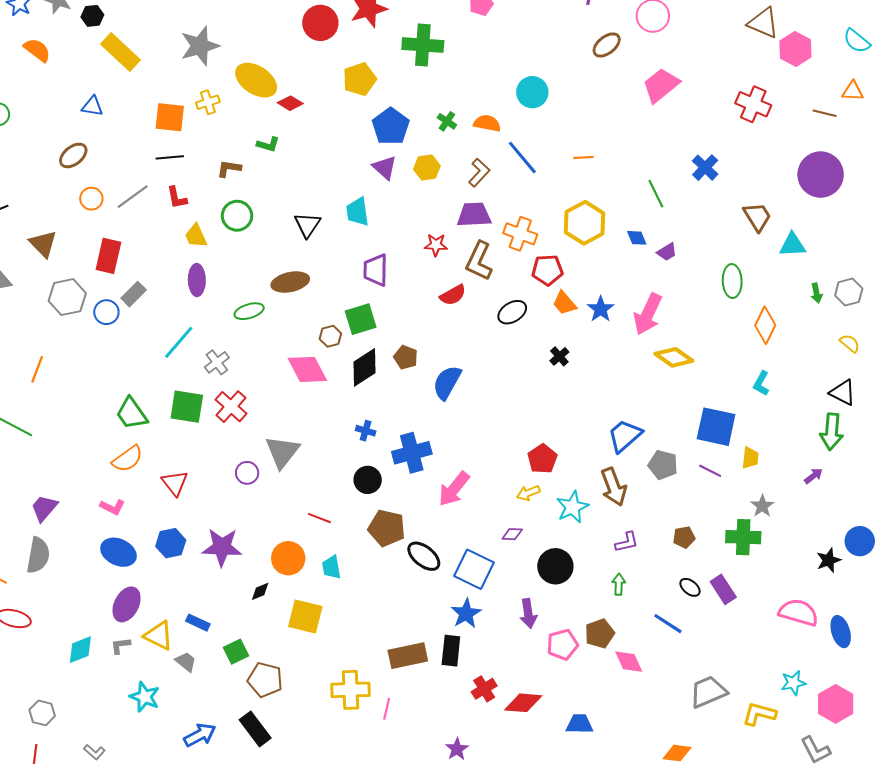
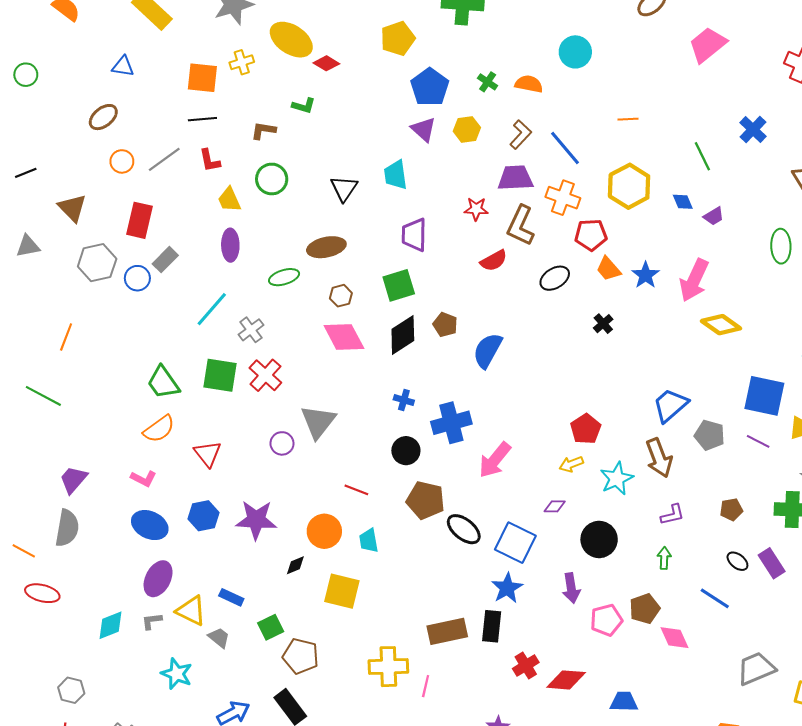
blue line: (522, 157) -> (565, 148), moved
brown hexagon: (330, 336) -> (341, 296), moved

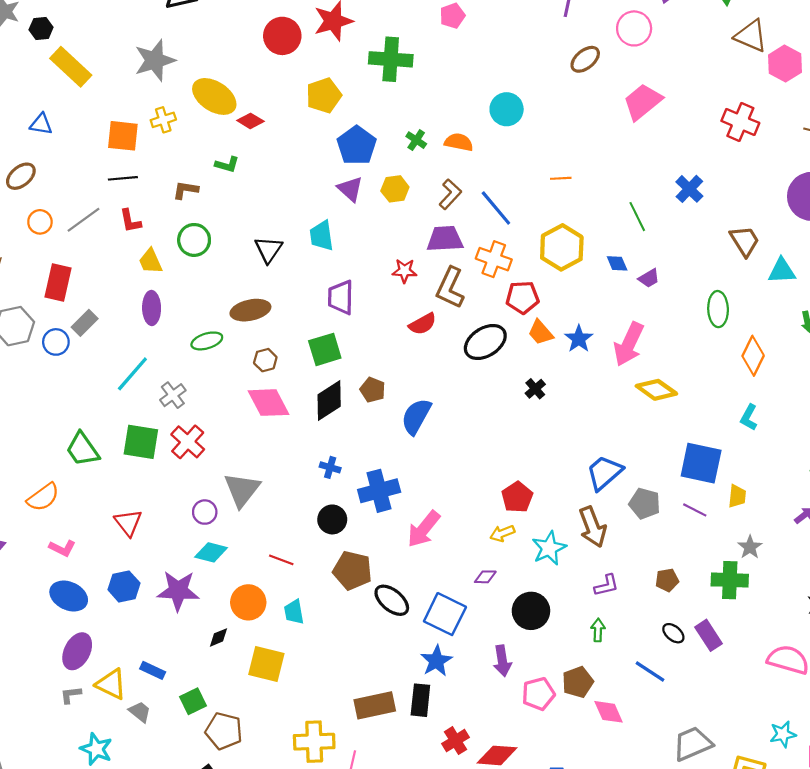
black ellipse: (555, 278) -> (485, 342), size x1.4
orange semicircle: (159, 429) -> (43, 497), moved
cyan diamond: (111, 625) -> (211, 552), moved, turned 36

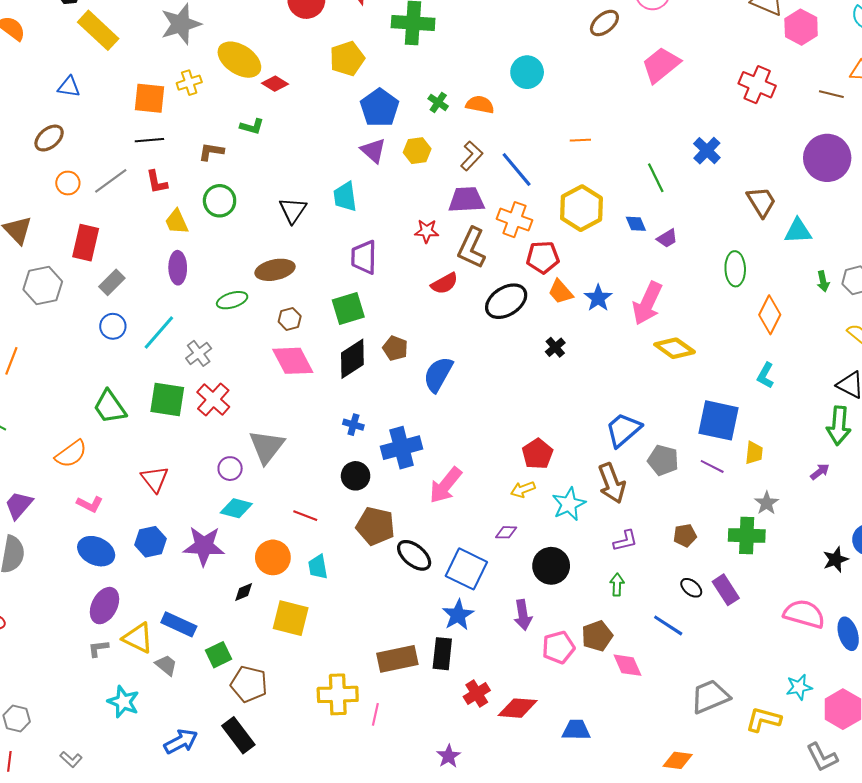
blue circle: (56, 342) -> (113, 326), moved
blue rectangle: (153, 670) -> (179, 624), size x1.4

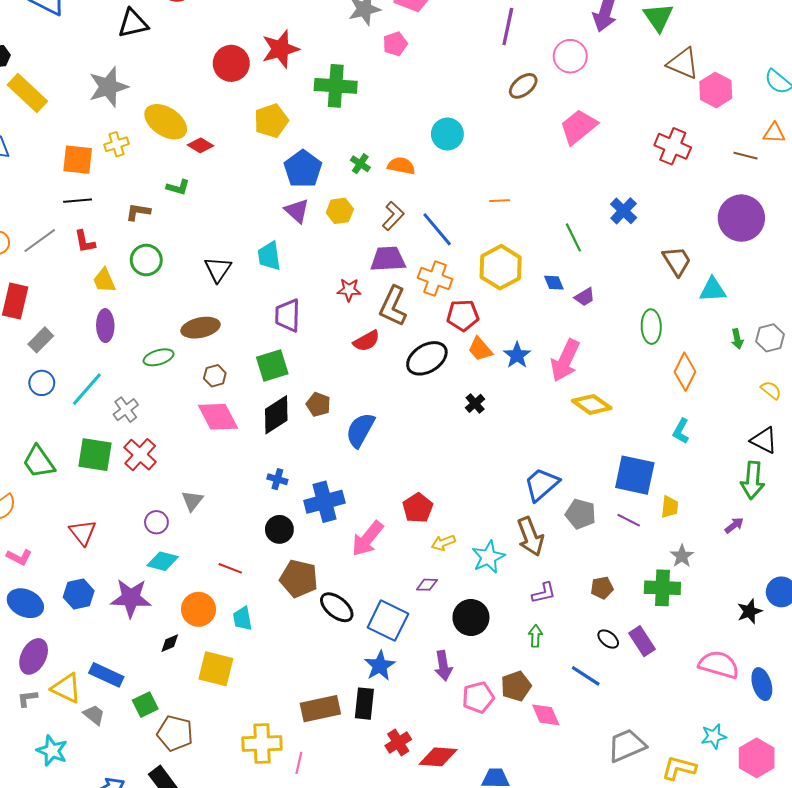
gray triangle: (267, 447) -> (192, 501), size x0.6
red pentagon: (538, 454) -> (418, 508), moved

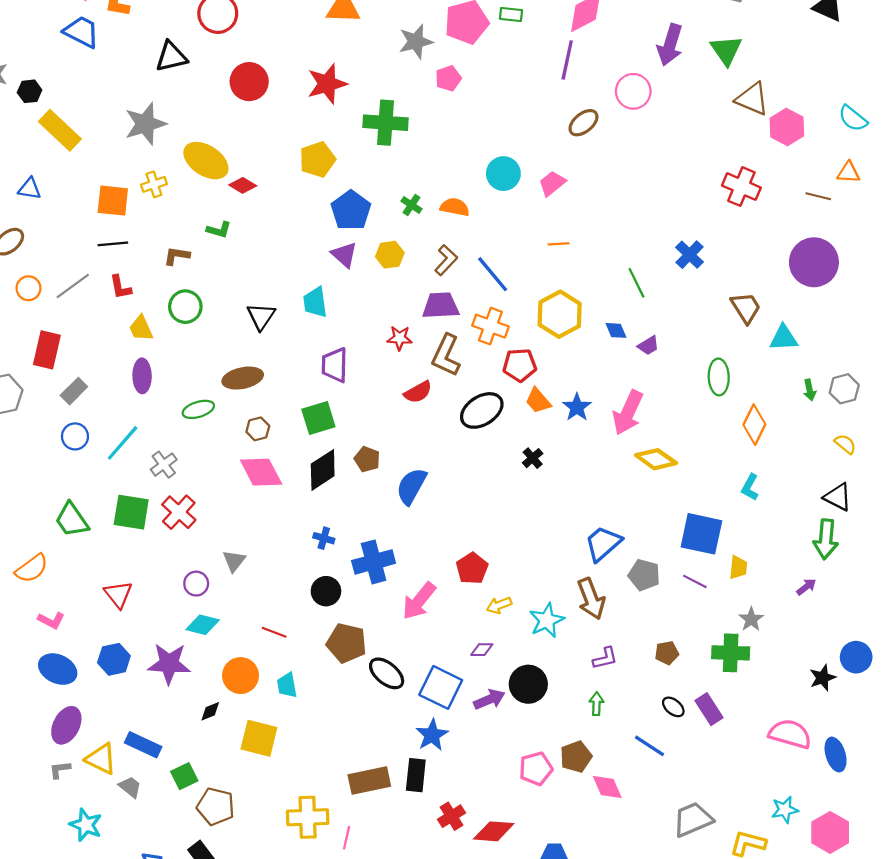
red circle: (231, 63) -> (249, 82), moved
pink trapezoid: (578, 127) -> (552, 183), moved, size x0.7
purple arrow: (443, 666) -> (489, 699), moved, turned -104

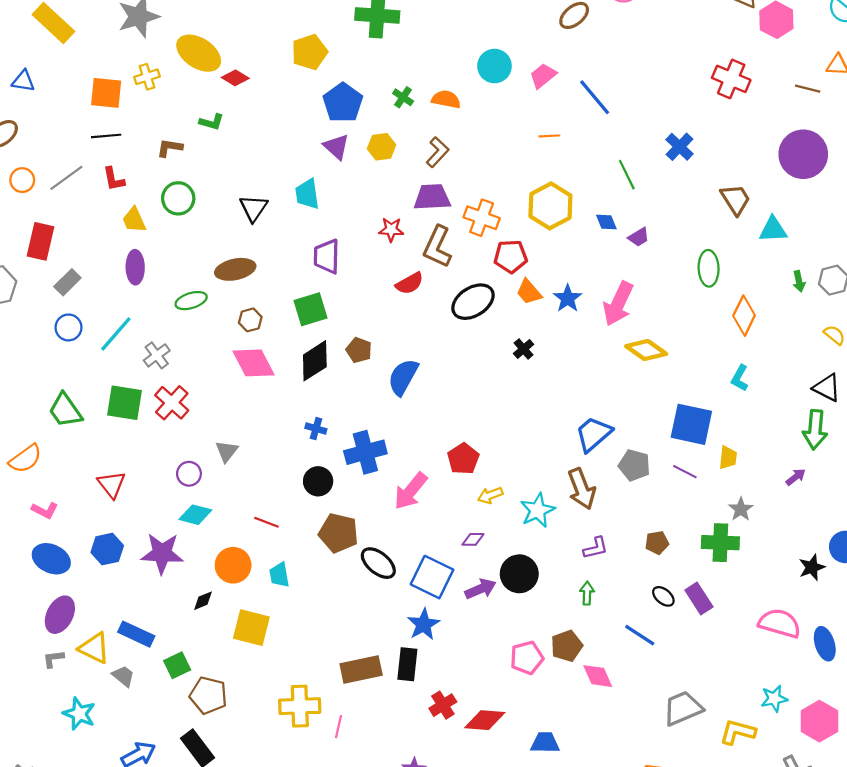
blue line: (493, 274) -> (595, 97), moved

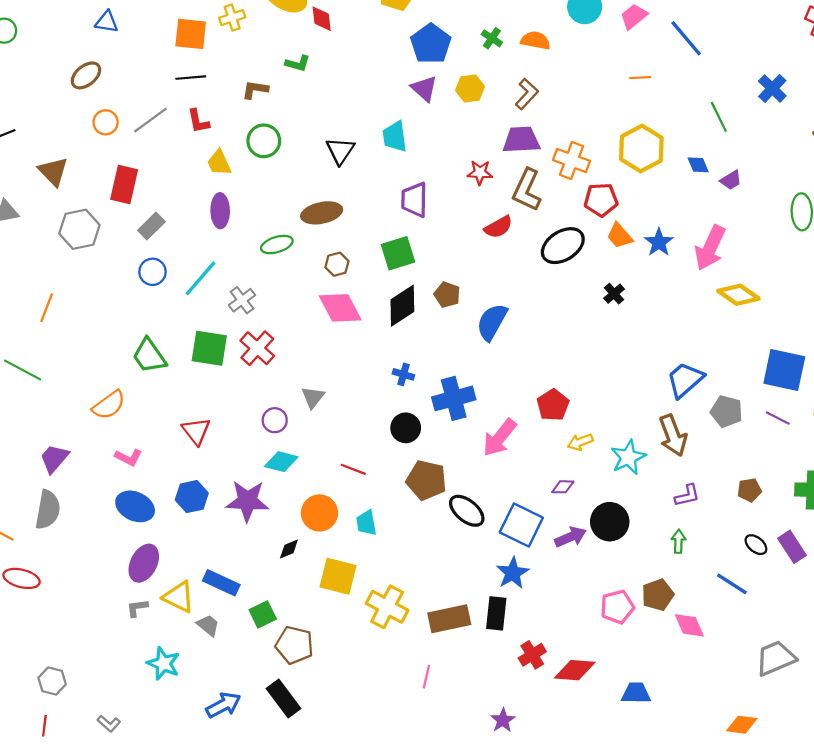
red diamond: (235, 78) -> (322, 19), turned 52
yellow cross: (300, 706) -> (387, 607), moved, turned 30

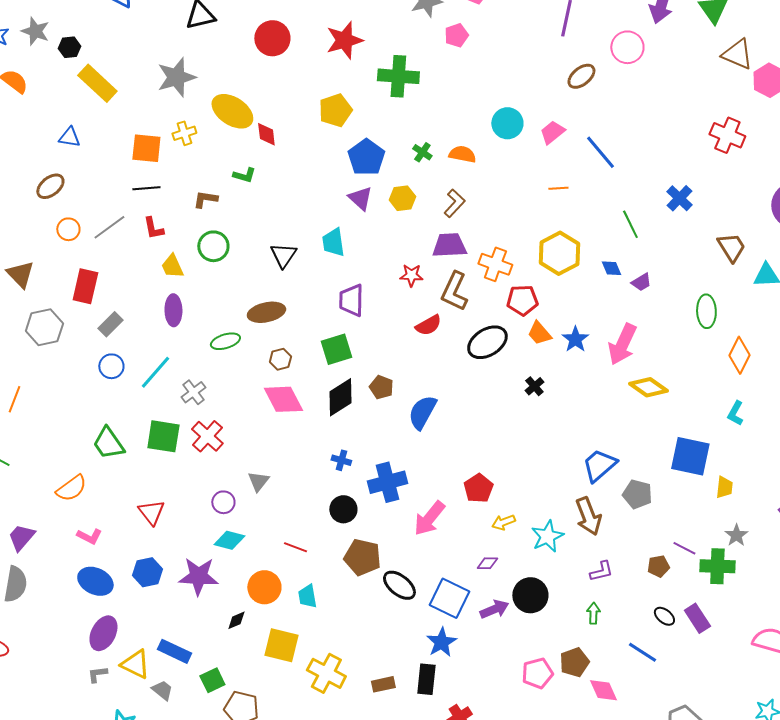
purple line: (778, 418) -> (684, 548), moved
brown rectangle: (449, 619) -> (383, 684), size x0.6

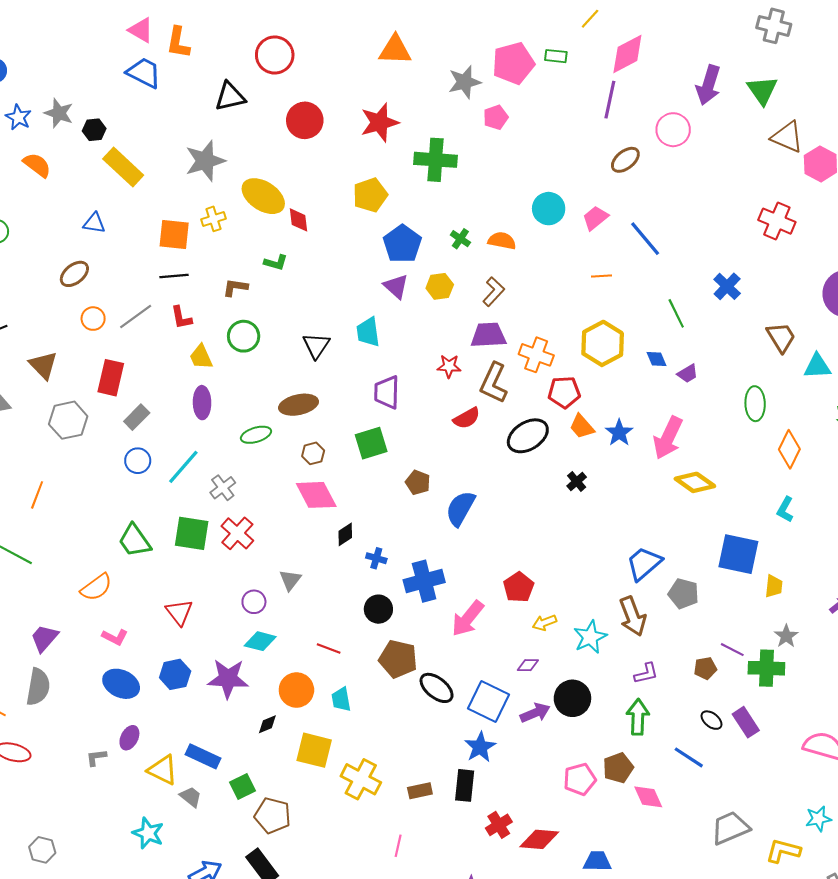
black diamond: (340, 397) -> (345, 534), moved, size x0.6
green arrow: (593, 613) -> (638, 717), size x1.6
purple ellipse: (103, 633) -> (129, 738), size x0.7
gray L-shape: (97, 674) -> (96, 757), moved

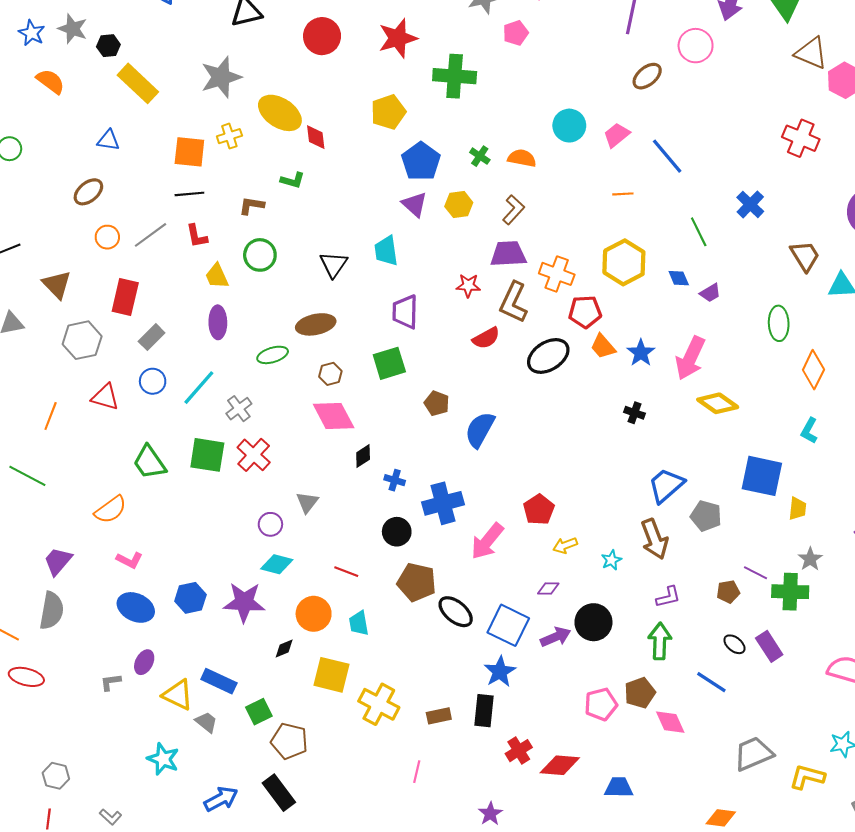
black cross: (577, 481) -> (635, 413), moved, turned -30
red triangle: (179, 612) -> (105, 397), moved, turned -36
cyan star: (590, 637) -> (611, 560), size x0.6

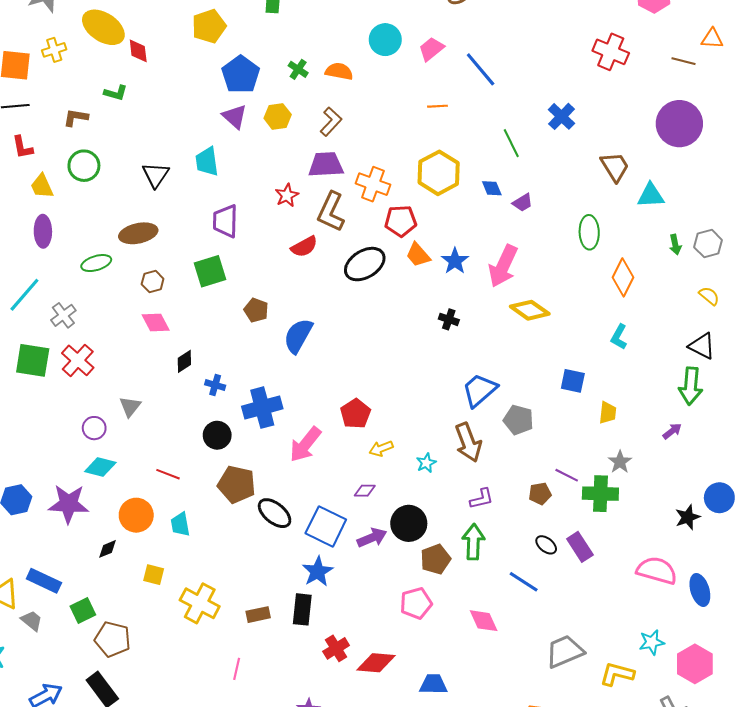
red star: (468, 285) -> (287, 195), turned -30
pink diamond: (334, 416) -> (156, 322), size x0.7
blue square: (762, 476) -> (573, 381), size x0.6
yellow square: (331, 675) -> (154, 575), size x0.6
brown pentagon: (640, 693) -> (435, 559), moved

